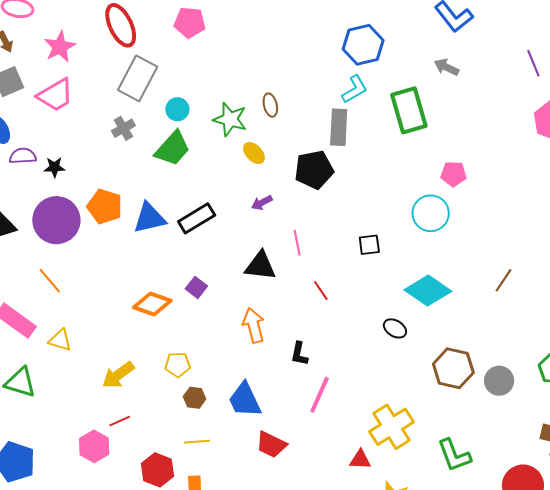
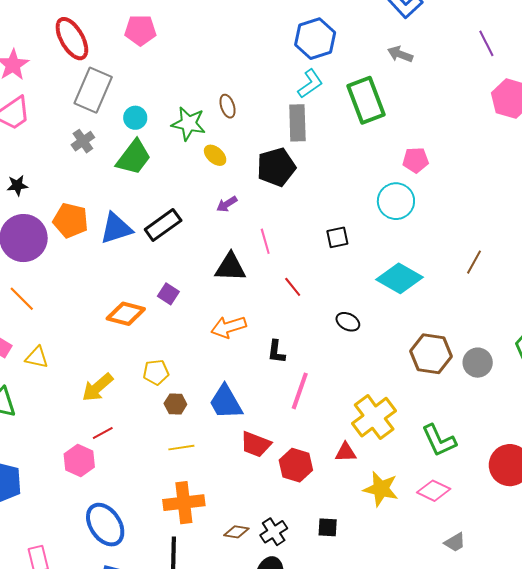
orange arrow: (254, 325) -> (229, 327), turned -88
black ellipse: (395, 328) -> (348, 322), moved
red hexagon: (158, 470) -> (296, 465), moved

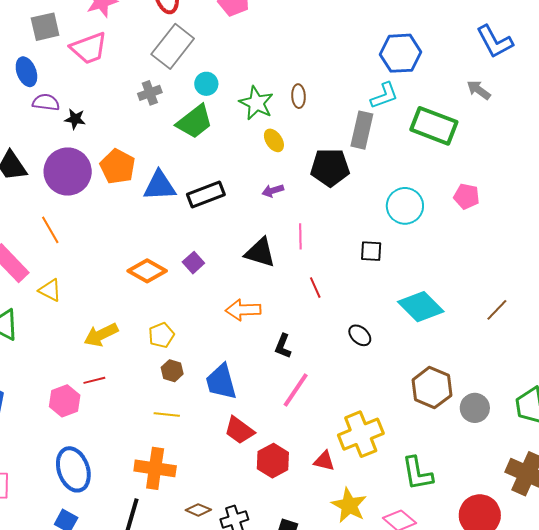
green rectangle: (366, 100) -> (434, 126), turned -63
cyan circle: (396, 201) -> (405, 206), moved
yellow pentagon: (156, 372) -> (161, 335), turned -30

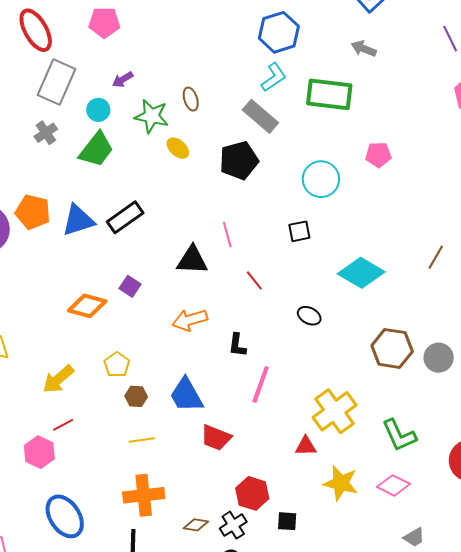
gray rectangle: (362, 130) -> (260, 116), turned -48
purple arrow: (273, 191) -> (123, 80), moved
red hexagon: (273, 461) -> (252, 493), moved

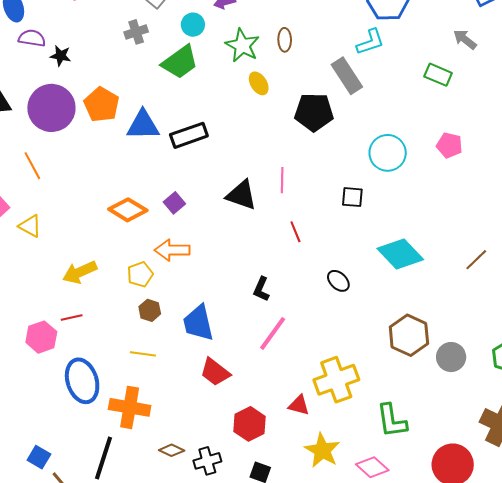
green rectangle: (329, 94) -> (438, 75), moved, size x0.6
orange arrow: (190, 320) -> (172, 250), moved
red hexagon: (252, 493) -> (249, 424), moved
blue ellipse: (65, 516) -> (82, 381), moved

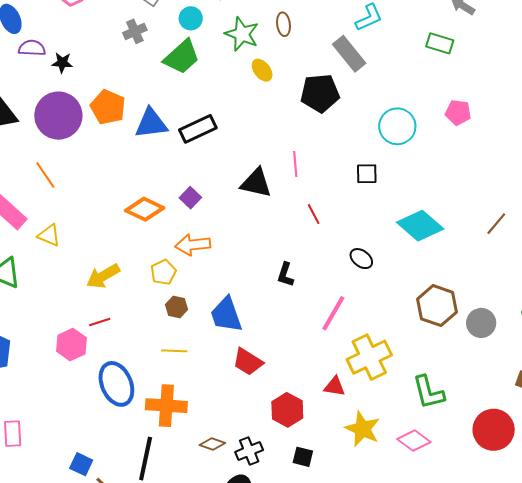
pink line: (273, 333) -> (333, 313), moved

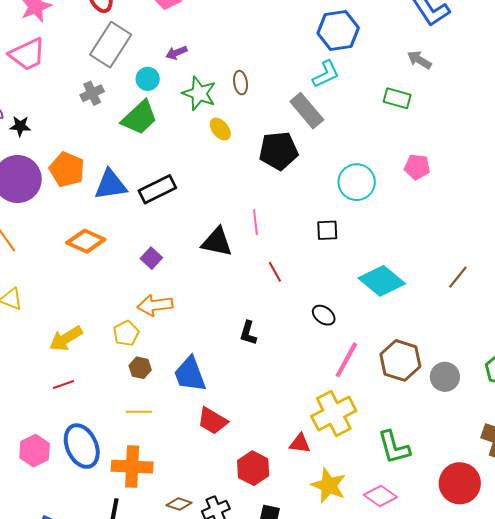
orange diamond: (145, 209) -> (86, 241), moved
pink line: (333, 313) -> (346, 360), moved
pink hexagon: (71, 345) -> (35, 451), moved

